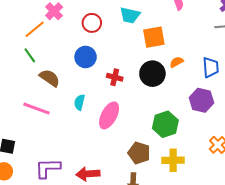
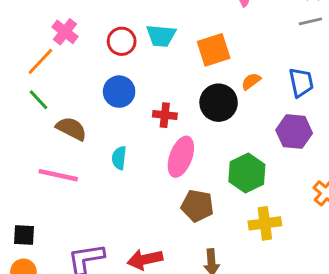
cyan trapezoid: (130, 15) -> (161, 36), moved
pink ellipse: (109, 115) -> (181, 157), moved
brown pentagon: (139, 153) -> (197, 206), moved

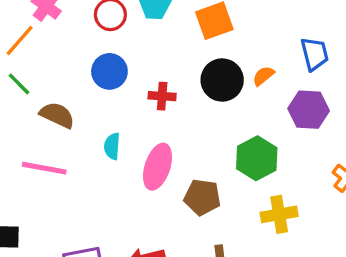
orange semicircle: (251, 81) -> (263, 76), moved
pink ellipse: (181, 157) -> (158, 167), moved

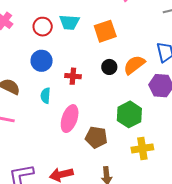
orange semicircle: (263, 76) -> (134, 65), size x1.6
black circle: (222, 80) -> (109, 67), size x0.6
cyan semicircle: (112, 146) -> (45, 96), moved

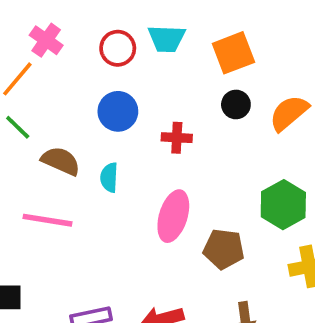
black circle: (109, 67) -> (236, 104), moved
cyan semicircle: (45, 96) -> (109, 177), moved

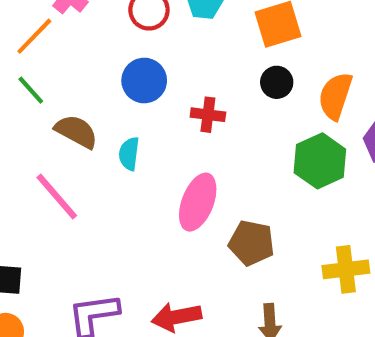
orange semicircle: (289, 113) -> (335, 96), turned -36
green hexagon: (283, 205) -> (320, 161), moved
pink line: (47, 220) -> (57, 197), turned 36

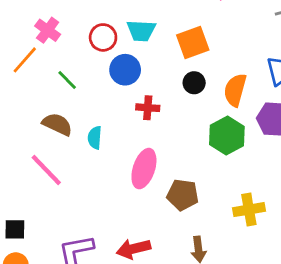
blue circle: (144, 80) -> (125, 70), moved
green line: (31, 90) -> (67, 80), moved

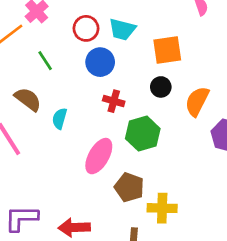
green hexagon: (227, 135) -> (143, 134), moved
yellow cross: (249, 210) -> (162, 208), moved

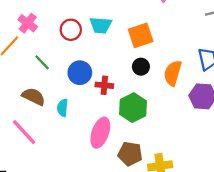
blue circle: (100, 62) -> (80, 73), moved

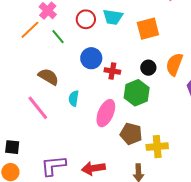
green line: (42, 62) -> (58, 37), moved
black circle: (141, 67) -> (148, 68), moved
cyan semicircle: (62, 108) -> (74, 98), moved

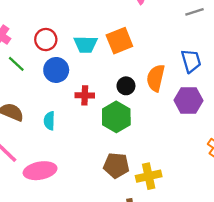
cyan trapezoid: (113, 17) -> (86, 44), moved
blue circle: (91, 58) -> (56, 70), moved
cyan semicircle: (74, 98) -> (49, 121), moved
pink ellipse: (106, 113) -> (40, 171), moved, turned 64

